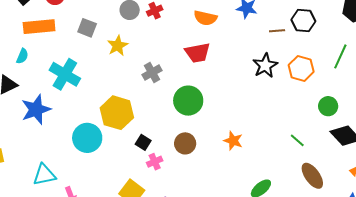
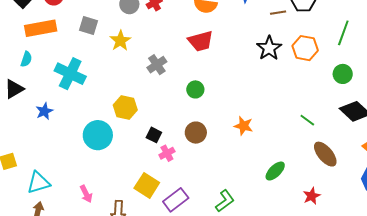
green circle: (188, 101) -> (195, 89), size x0.6
green circle: (328, 106) -> (343, 74), moved
blue star: (36, 110) -> (44, 111), size x0.6
yellow hexagon: (117, 113) -> (125, 108), size x0.7
cyan triangle: (44, 175) -> (38, 183), moved

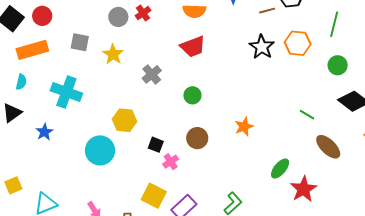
orange star: (244, 126) -> (244, 127), turned -30
red star: (312, 196) -> (304, 189), moved, size x1.5

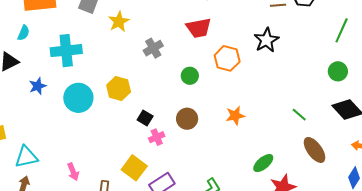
orange hexagon: (298, 43) -> (227, 58), moved
cyan cross: (66, 92) -> (66, 51), turned -36
cyan circle: (100, 150) -> (78, 98), moved

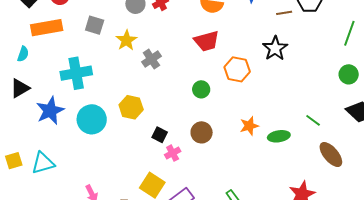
cyan semicircle: (24, 33) -> (23, 54), moved
gray cross: (153, 48) -> (151, 59), moved
blue star: (38, 86) -> (50, 111), size x1.6
cyan triangle: (26, 157) -> (43, 163), moved
green ellipse: (263, 163) -> (279, 136), moved, turned 35

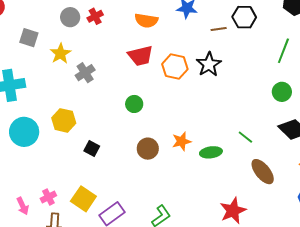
orange hexagon: (237, 69) -> (175, 67), moved
brown circle: (202, 132) -> (148, 149), moved
pink cross: (173, 153) -> (48, 197), moved

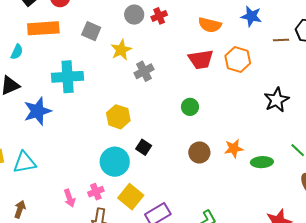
black star: (209, 64) -> (277, 100), moved
orange hexagon: (175, 67) -> (238, 60), moved
cyan circle: (24, 132) -> (115, 162), moved

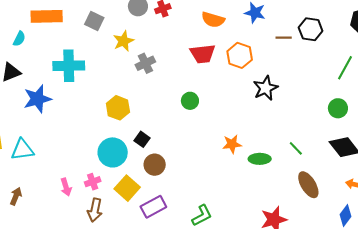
black star: (277, 100) -> (266, 88), moved
brown circle: (199, 152) -> (155, 165), moved

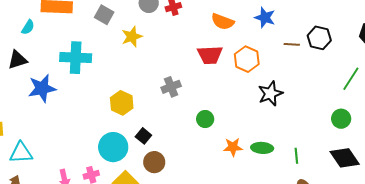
gray cross: (145, 63) -> (171, 87), moved
green circle: (190, 101) -> (205, 119), moved
green line: (296, 148) -> (296, 156), turned 35
cyan triangle: (22, 150) -> (21, 153), moved
green ellipse: (260, 159) -> (262, 148), moved

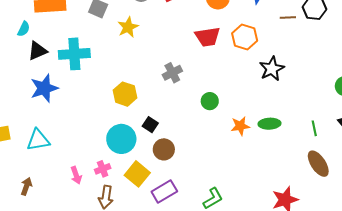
black triangle: (17, 60) -> (37, 51), moved
cyan triangle: (21, 153) -> (38, 140), moved
green line: (296, 156) -> (314, 128), moved

